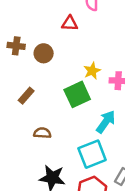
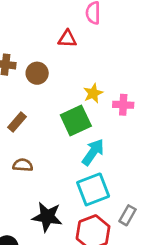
cyan arrow: (106, 122) -> (93, 152), moved
brown semicircle: (42, 133) -> (23, 165), moved

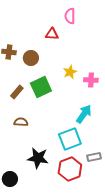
green square: (76, 121) -> (41, 87), moved
cyan arrow: (93, 152) -> (84, 114), moved
gray rectangle: (128, 215) -> (94, 157), turned 48

